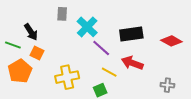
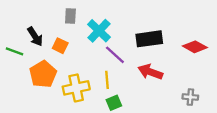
orange square: (37, 53) -> (60, 46), moved
orange pentagon: (20, 71) -> (43, 74), moved
yellow line: (109, 72) -> (107, 80), moved, turned 56

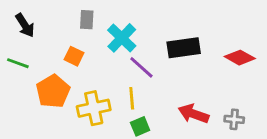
black arrow: (35, 37) -> (25, 25), moved
red arrow: (150, 72) -> (193, 114), moved

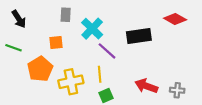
orange square: (74, 56) -> (56, 42), turned -32
red diamond: (240, 58) -> (175, 19), moved

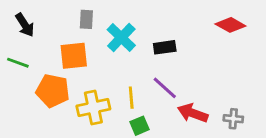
black rectangle: (139, 36) -> (165, 47), moved, size x0.7
orange square: (56, 42) -> (74, 56), size x1.5
purple line: (107, 51) -> (165, 88), moved
orange pentagon: (40, 69) -> (53, 91), turned -30

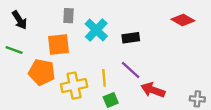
gray cross: (233, 119) -> (197, 99), moved

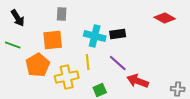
cyan cross: (96, 30) -> (95, 36), moved, turned -30
orange pentagon: (42, 72) -> (38, 65), turned 30
yellow line: (104, 78) -> (88, 62), moved

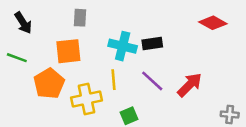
red arrow: (138, 81) -> (190, 85), moved, turned 115

